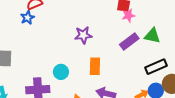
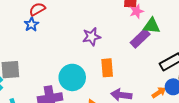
green triangle: (152, 36) -> (152, 26), moved
cyan circle: (61, 72) -> (72, 77), size x1.6

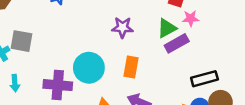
pink star: (137, 11) -> (191, 18), moved
green triangle: (152, 26) -> (167, 28), moved, turned -48

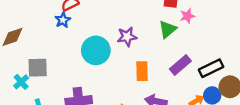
purple rectangle: (177, 43) -> (180, 65), moved
cyan circle: (89, 68) -> (96, 50), moved

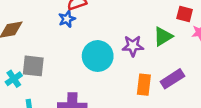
green triangle: (167, 29) -> (163, 36), moved
purple rectangle: (180, 65) -> (172, 79), moved

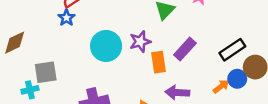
purple star: (133, 46) -> (140, 41), moved
cyan cross: (14, 79) -> (30, 90), turned 35

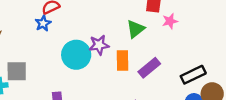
purple star: (140, 41) -> (99, 45), moved
orange rectangle: (159, 62) -> (122, 60), moved

